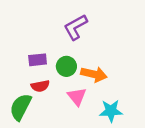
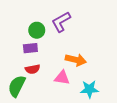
green circle: (66, 66) -> (37, 30), moved
pink triangle: (77, 96) -> (62, 78), turned -42

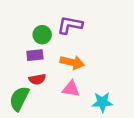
purple L-shape: (61, 22) -> (70, 25), turned 40
orange arrow: (76, 60) -> (72, 62), moved

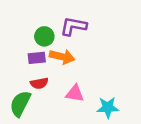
orange arrow: (72, 62) -> (62, 57), moved

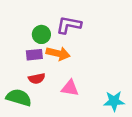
green semicircle: (20, 104) -> (19, 98), turned 80
cyan star: (108, 107) -> (114, 101), moved

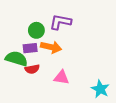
green semicircle: (19, 98) -> (16, 59), moved
cyan star: (114, 101) -> (100, 89), turned 30

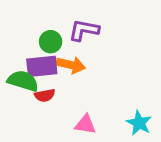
purple rectangle: (30, 48) -> (42, 66), size x1.5
pink triangle: (62, 77) -> (85, 124), moved

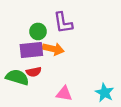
purple L-shape: (84, 30) -> (63, 23), turned -110
green semicircle: (23, 81) -> (17, 77), moved

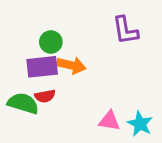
purple L-shape: (63, 23) -> (125, 30), moved
pink triangle: (64, 94) -> (109, 121), moved

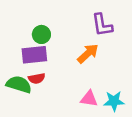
orange arrow: (71, 65) -> (88, 54), moved, turned -55
cyan star: (140, 124) -> (114, 101), turned -30

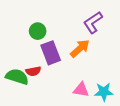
purple L-shape: (102, 25) -> (93, 22), turned 65
purple rectangle: (34, 55) -> (51, 53), moved, turned 75

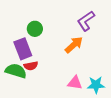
purple rectangle: (51, 53) -> (23, 49), moved

